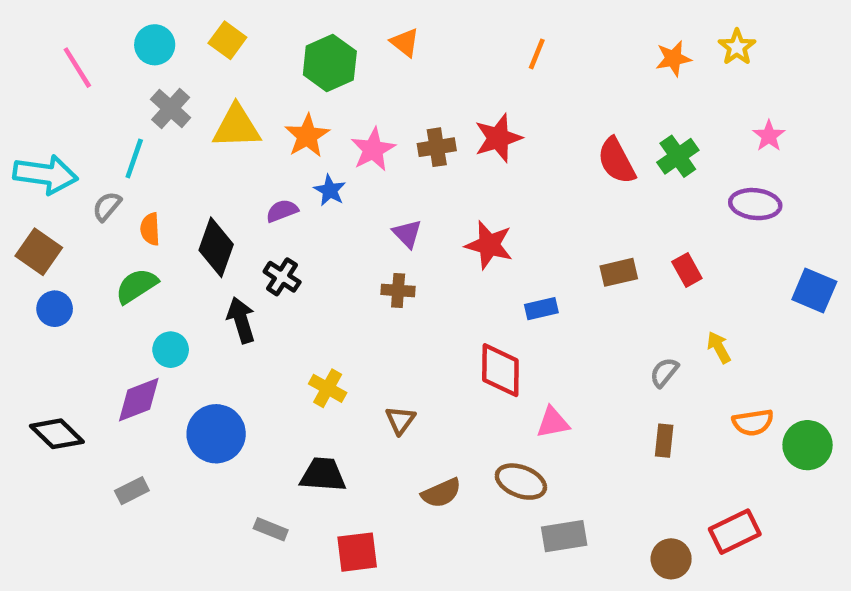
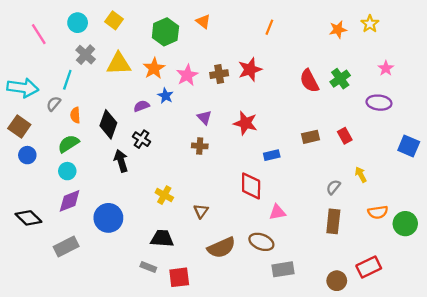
cyan circle: (171, 350) -> (67, 171), moved
brown rectangle: (664, 441) -> (333, 221), size x1.5
gray rectangle: (132, 491) -> (66, 246), size x1.5
brown semicircle: (441, 493) -> (221, 248), size x1.4
gray rectangle: (271, 529) -> (148, 267), moved

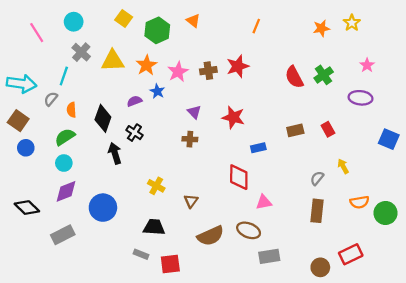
yellow square: (114, 20) -> (124, 18), moved

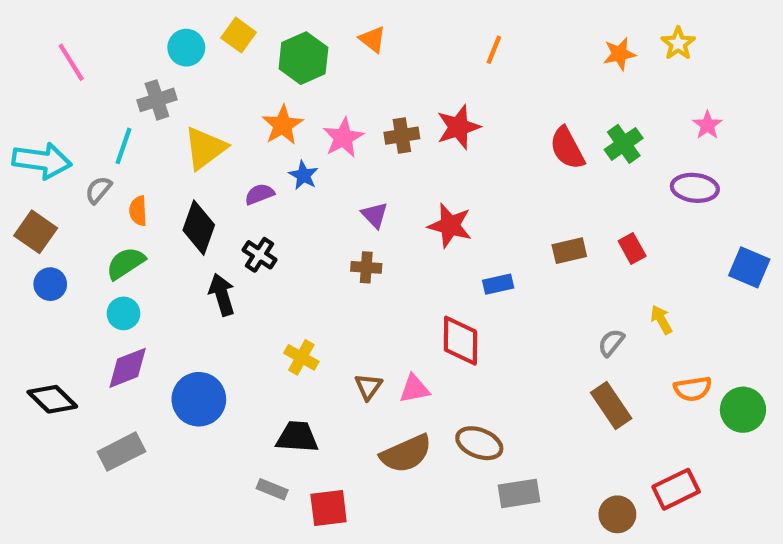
cyan circle: (74, 22) -> (186, 48), moved
gray cross: (81, 52) -> (157, 100), turned 30
yellow triangle: (113, 61) -> (205, 148), moved, turned -35
pink triangle: (264, 202) -> (414, 389), moved
brown rectangle: (317, 211) -> (611, 406), turned -40

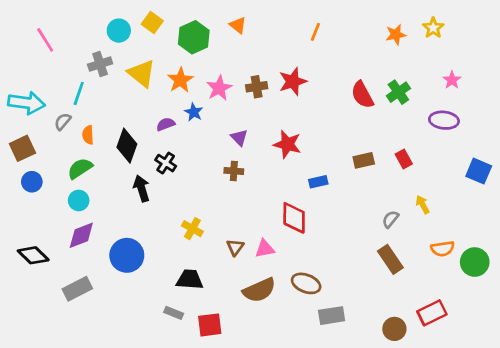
yellow triangle: (205, 148) -> (142, 73), moved, turned -44
brown square: (36, 232) -> (22, 148), turned 30

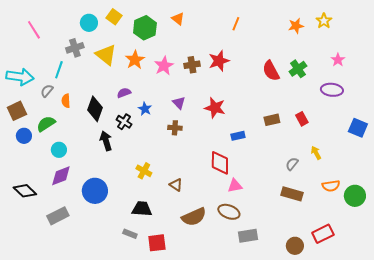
blue star: (194, 112) -> (145, 109), moved
green semicircle: (80, 168) -> (46, 124), moved
brown triangle: (235, 247) -> (176, 185), turned -32
pink triangle: (265, 249) -> (235, 186), moved
brown rectangle: (390, 259) -> (292, 194), turned -40

